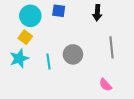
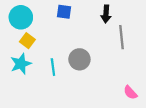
cyan circle: (30, 16) -> (21, 17), moved
gray line: (112, 47) -> (122, 37), moved
pink semicircle: (105, 85) -> (130, 93), moved

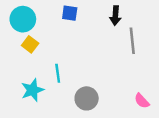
gray circle: (79, 59) -> (87, 98), moved
cyan star: (21, 64) -> (32, 90), moved

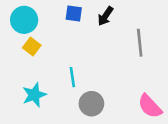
black arrow: (115, 16) -> (105, 16), moved, turned 30
cyan line: (58, 73) -> (72, 77), moved
pink semicircle: (142, 101) -> (150, 106), size x1.5

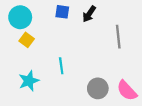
gray circle: (91, 104) -> (98, 88), moved

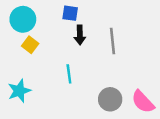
black arrow: (89, 14) -> (80, 35), moved, turned -35
gray line: (118, 37) -> (113, 41), moved
cyan star: (29, 81) -> (19, 91), moved

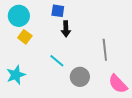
gray line: (113, 41) -> (105, 50), moved
cyan line: (69, 74) -> (57, 61), turned -42
gray circle: (110, 99) -> (80, 77), moved

